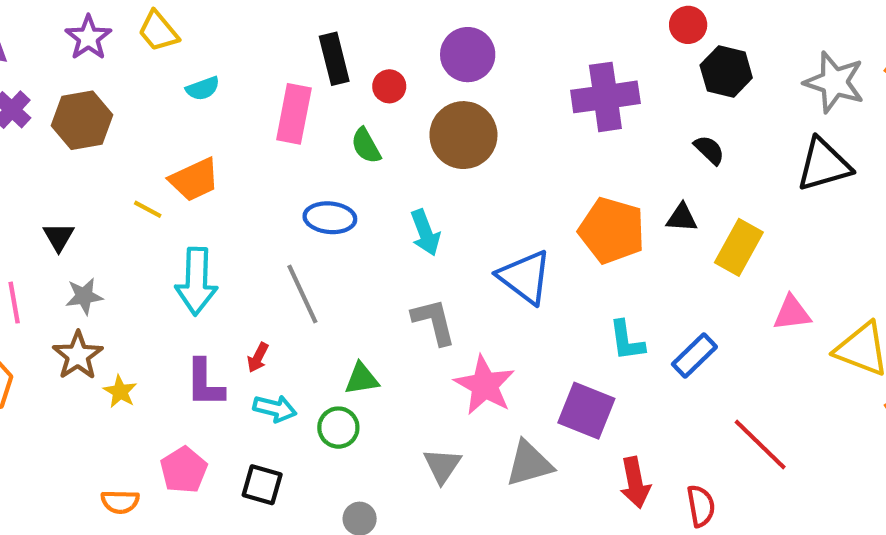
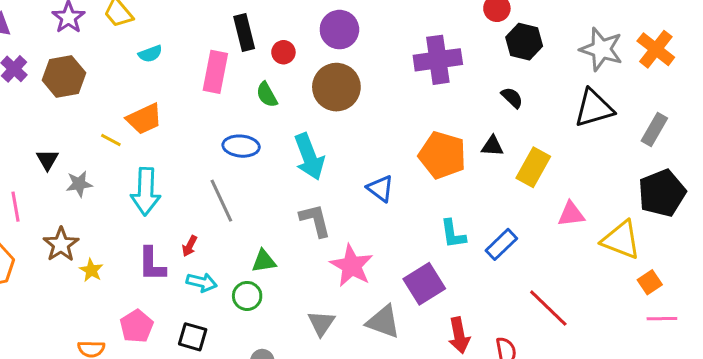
cyan arrow: (425, 233) -> (309, 157), size x1.4
blue triangle: (525, 277) -> (380, 188), size x0.7
gray star: (84, 296) -> (79, 184), moved
purple square: (586, 411) -> (424, 284), turned 36
gray triangle: (529, 464) -> (383, 322), turned 36

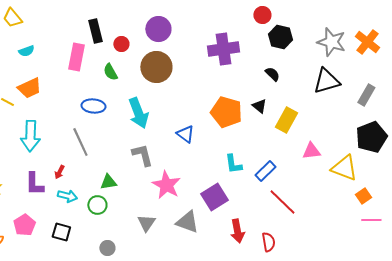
cyan semicircle: (150, 54) -> (26, 51), moved
black triangle: (492, 146) -> (259, 106), turned 35
red line: (548, 308) -> (282, 202), moved

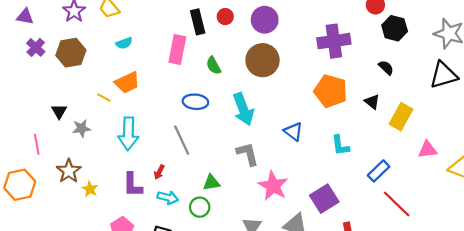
red circle: (121, 44) -> (225, 17), moved
orange pentagon: (226, 112) -> (331, 91), moved
cyan L-shape: (233, 164) -> (340, 145), moved

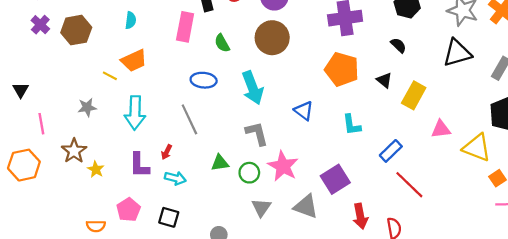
cyan semicircle: (124, 43) -> (131, 20), turned -63
black triangle: (59, 111) -> (21, 90), moved
green circle: (200, 207) -> (249, 173), moved

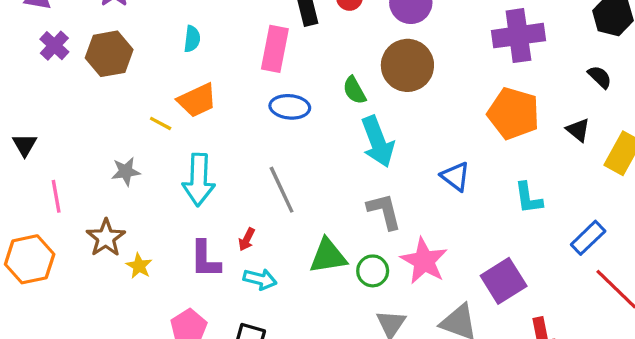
green semicircle: (222, 43) -> (354, 90), moved
blue ellipse: (204, 80) -> (290, 107), moved
green triangle: (220, 163) -> (328, 256), size x1.4

